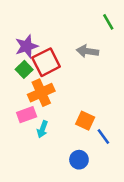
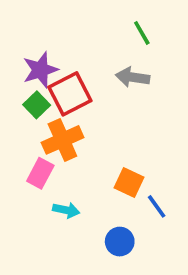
green line: (108, 22) -> (142, 33), moved
pink rectangle: (27, 115) -> (40, 173), turned -42
cyan arrow: (42, 129) -> (66, 210), moved, turned -98

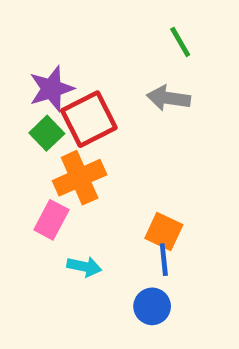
blue line: (157, 206) -> (164, 260), moved, turned 30

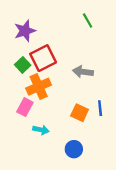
purple star: (51, 89) -> (25, 31), moved
gray arrow: (168, 98) -> (83, 72), moved
blue line: (164, 260) -> (100, 108), moved

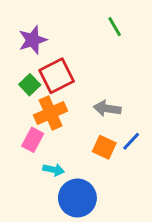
gray arrow: (83, 72) -> (107, 109), moved
blue line: (100, 108) -> (131, 141), turned 49
blue circle: (74, 149) -> (77, 198), moved, size x1.6

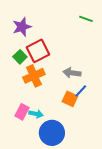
green line: (115, 27) -> (86, 19), moved, turned -40
pink rectangle: (33, 140) -> (22, 112), moved
blue line: (131, 141) -> (81, 91), moved

